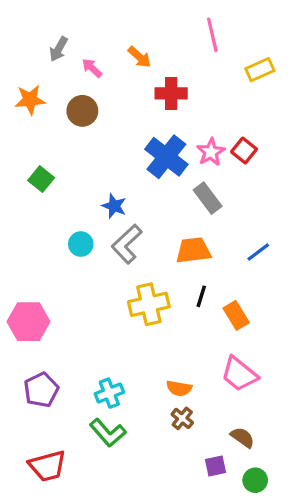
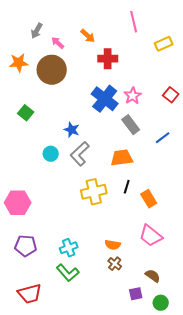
brown circle: (82, 111) -> (52, 70), size x1.5
red square: (244, 150) -> (171, 95), moved
blue line: (258, 252) -> (163, 138), moved
purple pentagon: (41, 390) -> (26, 246), turned 30

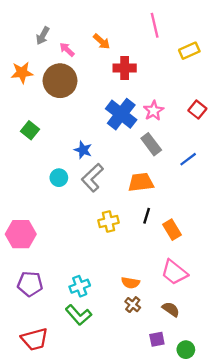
yellow cross: (94, 192) -> (109, 222), size x0.7
brown semicircle: (153, 276) -> (171, 309), moved

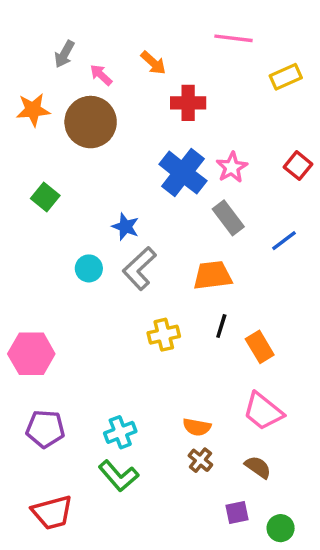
pink line: (155, 25) -> (234, 38), turned -70

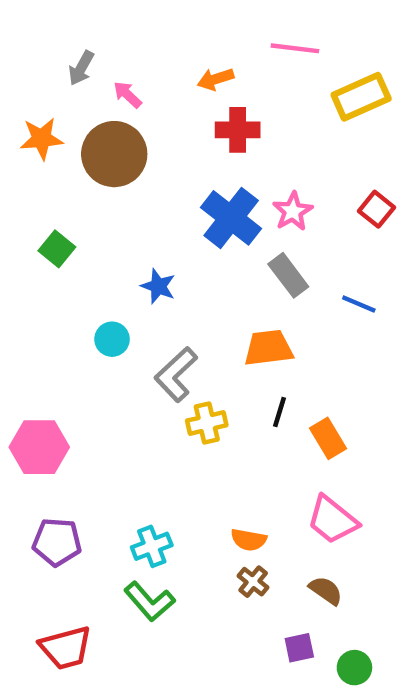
orange arrow: (153, 63) -> (216, 79), moved, turned 120
yellow rectangle: (286, 77) -> (361, 97), size x1.4
blue line: (284, 241) -> (359, 304), turned 60
gray L-shape: (139, 268) -> (176, 374), moved

